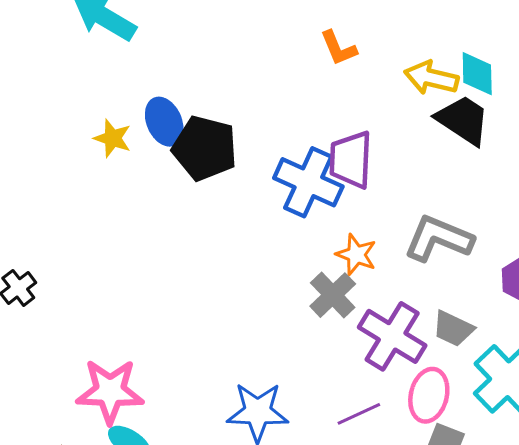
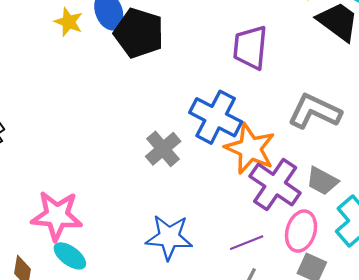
blue cross: (308, 182) -> (216, 117), moved
orange star: (356, 255) -> (250, 149), moved, size x1.6
gray cross: (333, 295) -> (163, 149), moved

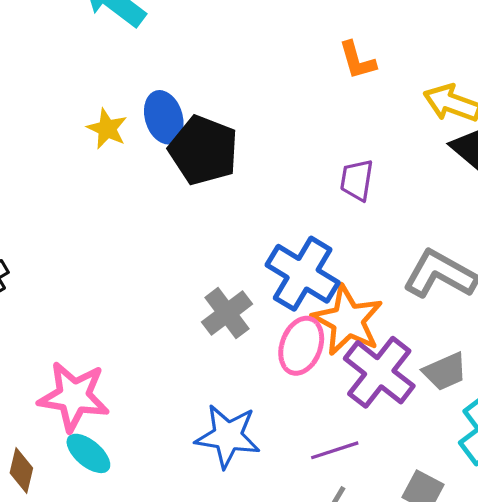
purple trapezoid: (250, 47) -> (357, 180), size x0.7
gray trapezoid: (322, 181) -> (445, 371), turned -56
pink ellipse: (301, 231) -> (301, 346), moved

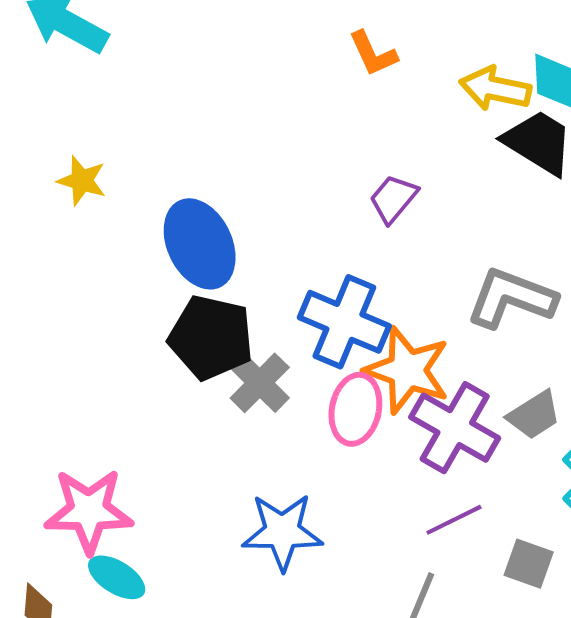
blue ellipse: (164, 117) -> (200, 244), moved, size x1.4
black pentagon: (204, 150) -> (211, 337), moved
purple trapezoid: (357, 180) -> (393, 199), turned 39
purple line: (335, 450) -> (454, 520), moved

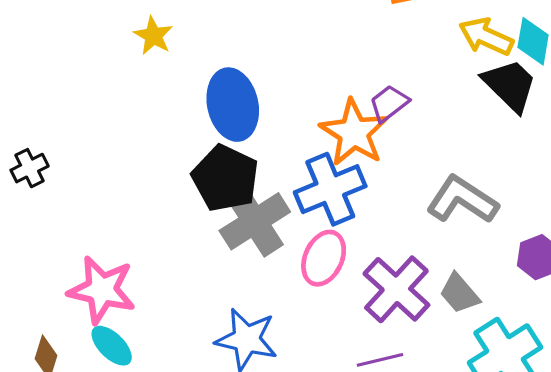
blue cross: (344, 322) -> (330, 189), turned 32
orange star: (407, 370) -> (354, 133), moved
gray cross: (260, 383) -> (255, 221), size x1.4
gray trapezoid: (534, 415) -> (459, 293), turned 69

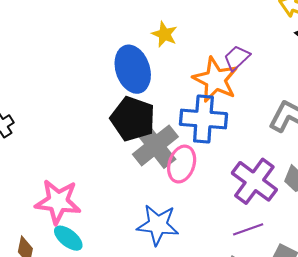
yellow star: (153, 36) -> (164, 34), moved
blue cross: (330, 189) -> (203, 119), turned 33
pink ellipse: (324, 258) -> (182, 164), moved

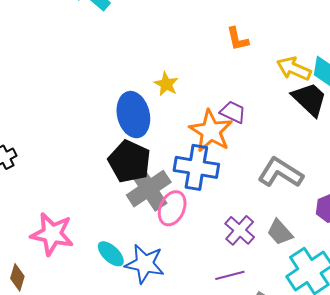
purple trapezoid: (237, 58) -> (233, 112), turned 64
purple cross: (254, 181) -> (240, 230), size x0.7
cyan ellipse: (68, 238) -> (111, 254), moved

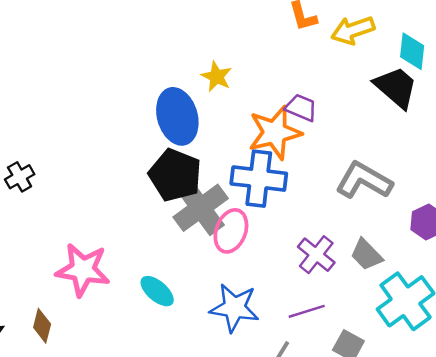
yellow arrow: (294, 69) -> (353, 30), moved, turned -40
orange star: (211, 131) -> (275, 133), turned 30
blue star: (145, 264) -> (234, 308), moved

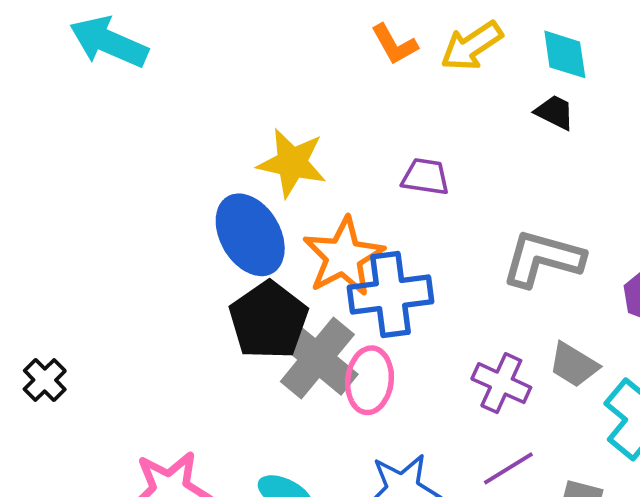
yellow star: (217, 77) -> (292, 163), size x1.5
black trapezoid: (396, 87) -> (555, 112), size x0.6
orange star: (275, 133) -> (343, 257), moved
black pentagon: (175, 175) -> (269, 320), turned 30

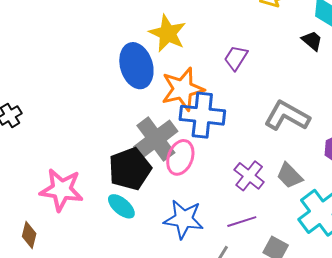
purple trapezoid: (425, 177) -> (236, 58), turned -80
black pentagon: (269, 320) -> (130, 169), moved

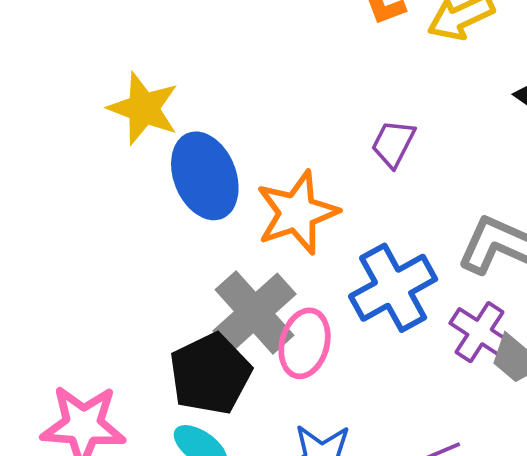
yellow star: (168, 33) -> (143, 108), moved
blue cross: (202, 115) -> (393, 288), moved, turned -30
purple cross: (249, 176) -> (480, 332), moved

